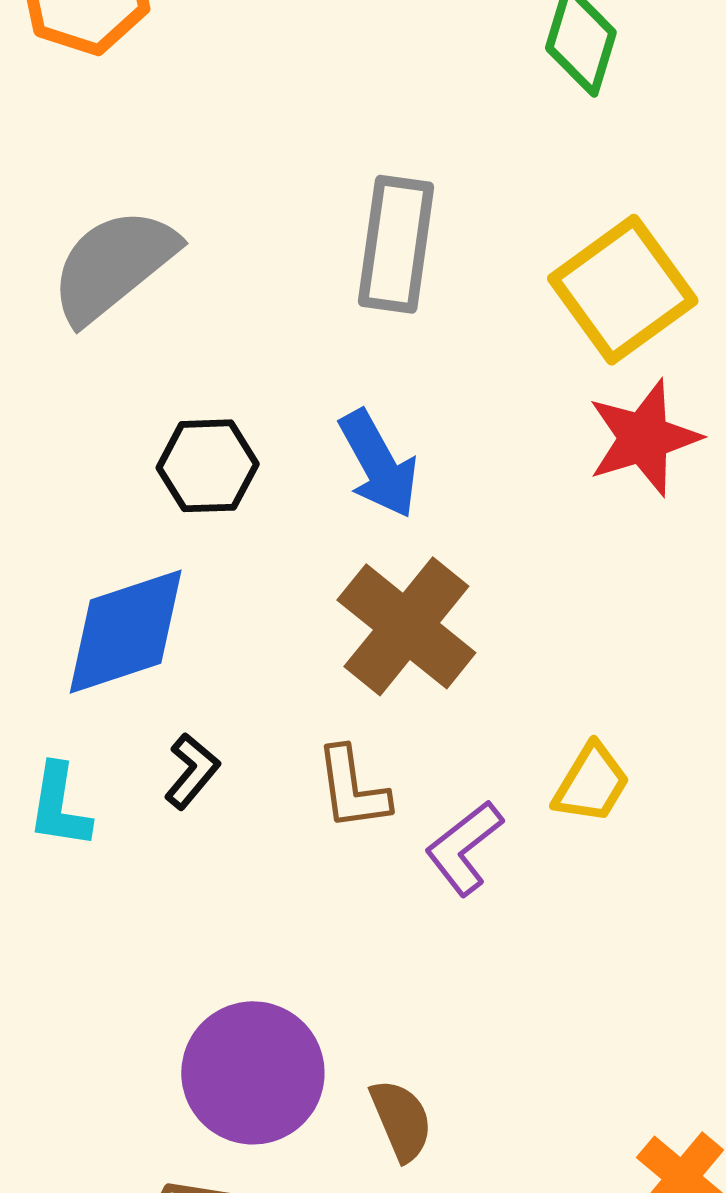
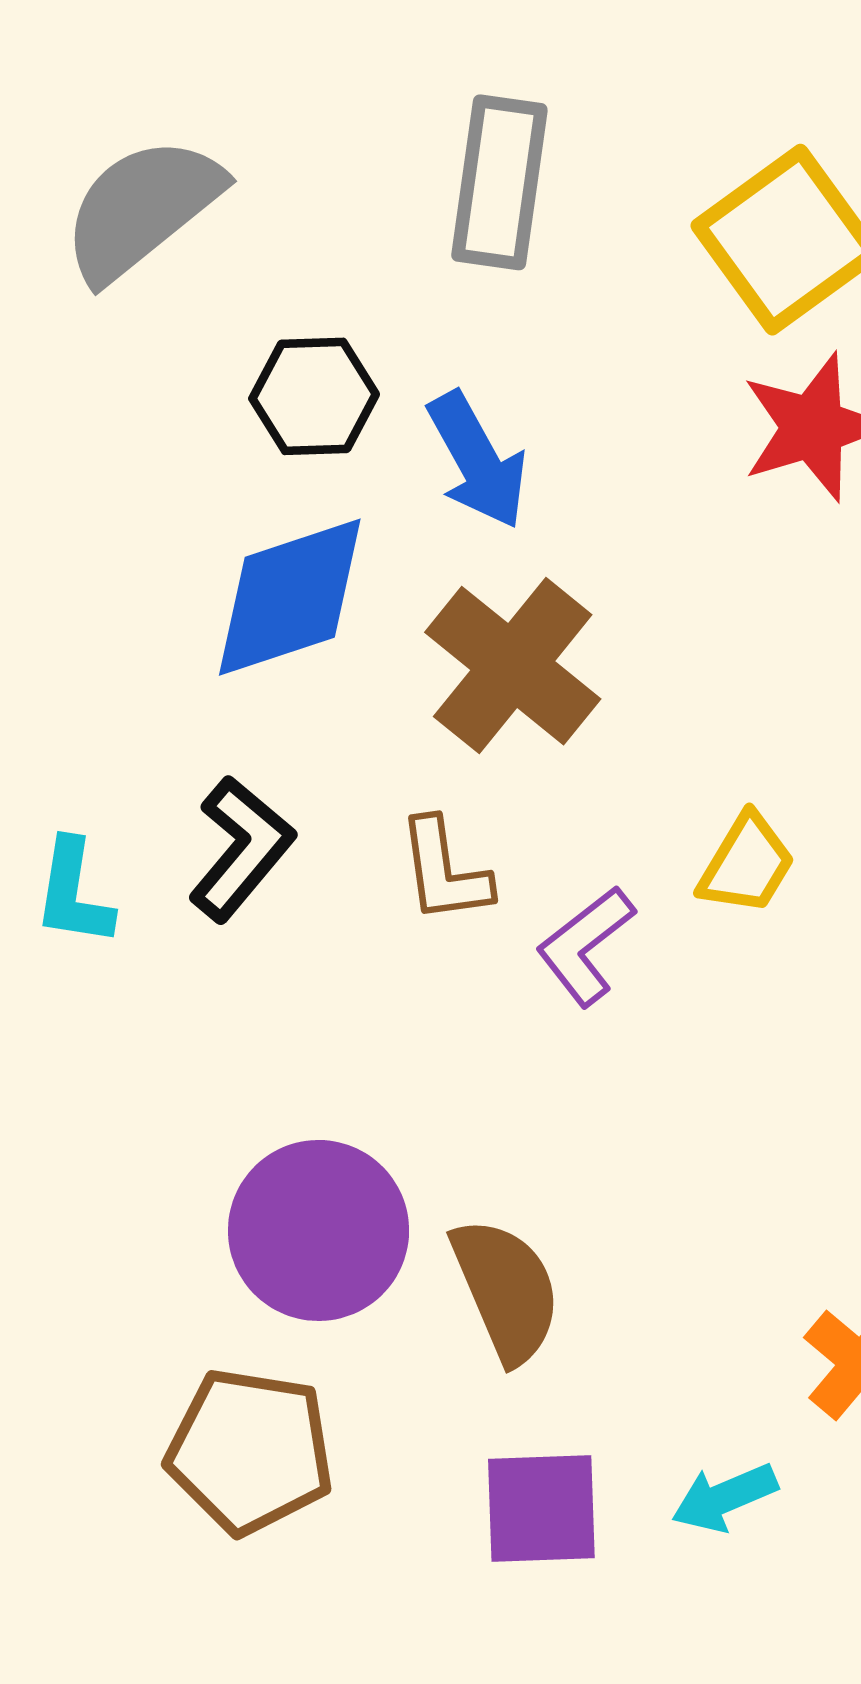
black hexagon: (208, 466) -> (314, 396), moved
blue diamond: (126, 632) -> (290, 597), moved
black L-shape: (192, 771) -> (241, 849), size x1.5
brown semicircle: (401, 1120) -> (506, 1290), size x1.4

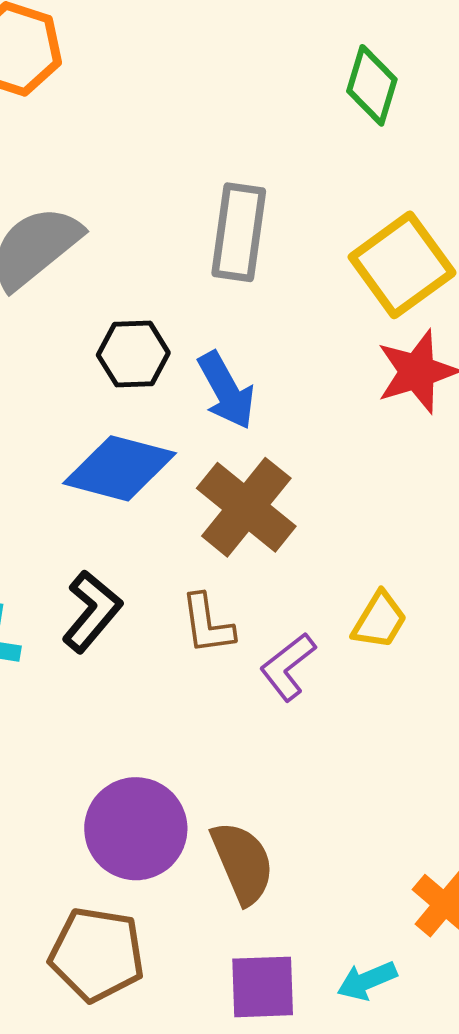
blue diamond: (290, 597) -> (119, 468), turned 33

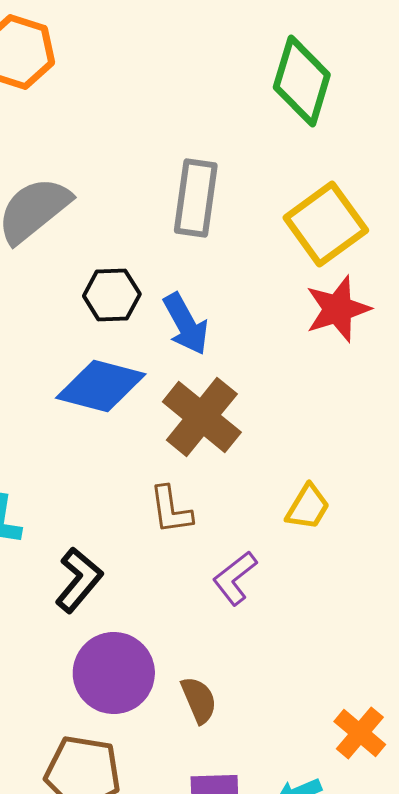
green diamond: (372, 85) -> (302, 81), size x1.4
black L-shape: (92, 611) -> (79, 580), moved
purple L-shape: (288, 667) -> (235, 578), moved
brown semicircle: (243, 863) -> (199, 700), size x0.7

